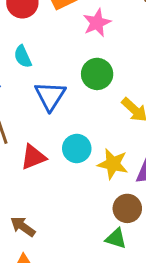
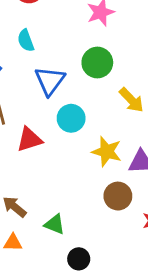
cyan circle: (77, 148) -> (71, 118), moved
green triangle: (116, 238) -> (55, 224), moved

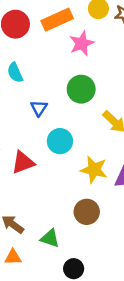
blue triangle: (50, 81) -> (39, 108), size x0.6
brown circle: (118, 196) -> (87, 212), moved

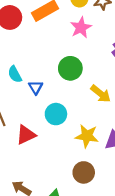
pink star: (82, 43) -> (81, 28), moved
cyan semicircle: (15, 73) -> (15, 74), moved

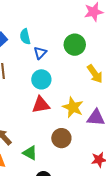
cyan circle: (56, 114) -> (41, 79), moved
red triangle: (26, 135) -> (41, 105), moved

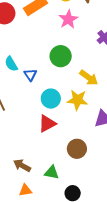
cyan circle: (41, 79) -> (51, 99), moved
yellow star: (73, 107) -> (77, 100), moved

